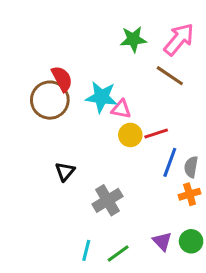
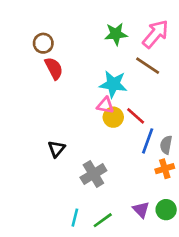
cyan star: (101, 97) -> (113, 84), moved
brown circle: (50, 100) -> (43, 43), moved, size x0.6
pink triangle: (121, 109) -> (105, 105), moved
red line: (156, 133) -> (136, 116), turned 60

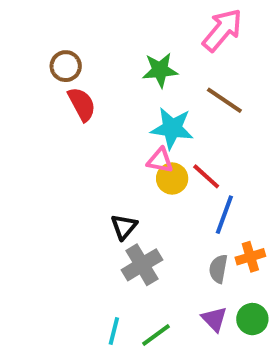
green star: (116, 34) -> (160, 70), moved
pink arrow: (156, 34) -> (222, 30), moved
gray semicircle: (166, 145) -> (218, 269), moved
black triangle: (56, 149) -> (124, 227), moved

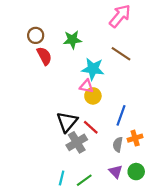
green star: (160, 70) -> (72, 40), moved
red line: (206, 176) -> (91, 127), moved
black triangle: (124, 227) -> (67, 122), size x1.5

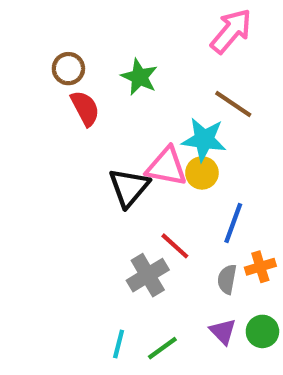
green star: (72, 40) -> (139, 77), turned 30
cyan star: (93, 69) -> (204, 140), moved
pink triangle: (86, 86) -> (166, 167), size x1.5
yellow circle: (93, 96) -> (202, 173), moved
black triangle: (67, 122) -> (129, 188), moved

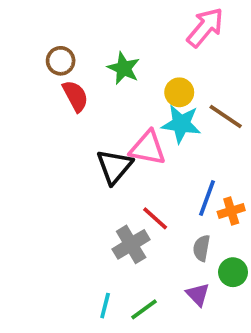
brown line: (233, 104) -> (226, 116), moved
yellow circle: (202, 173) -> (179, 92), moved
orange cross: (260, 267) -> (231, 211), moved
green circle: (262, 331) -> (233, 272), moved

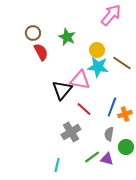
red line: (155, 218) -> (84, 109), moved
purple triangle: (198, 294) -> (107, 159), turned -32
green line: (144, 309) -> (92, 157), moved

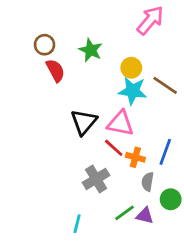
pink triangle: (80, 80) -> (120, 123), moved
blue line: (112, 107) -> (165, 152), moved
orange cross: (125, 114) -> (135, 157), moved, turned 32

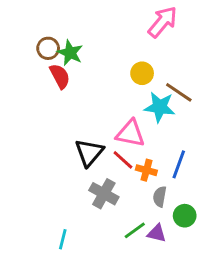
green star: (91, 50) -> (70, 53), moved
cyan star: (133, 91) -> (160, 107), moved
black triangle: (84, 122) -> (89, 153), moved
gray cross: (96, 179) -> (104, 194), turned -30
cyan line: (77, 224) -> (63, 239), moved

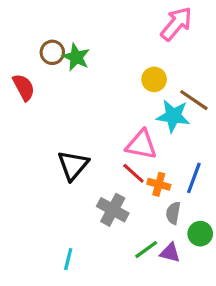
red semicircle: (60, 76) -> (24, 87), moved
black triangle: (89, 153) -> (73, 165), moved

